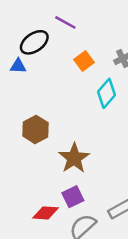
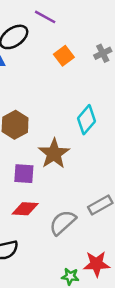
cyan diamond: (106, 93) -> (86, 120), moved
purple square: (73, 197) -> (24, 174), moved, turned 30

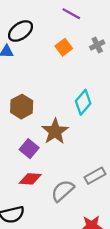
purple line: (45, 17) -> (71, 14), moved
purple square: (24, 174) -> (29, 149), turned 36

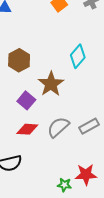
gray semicircle: (63, 191) -> (58, 127), moved

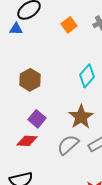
brown star: (51, 84) -> (81, 117), moved
red diamond: (27, 129) -> (27, 141), moved

